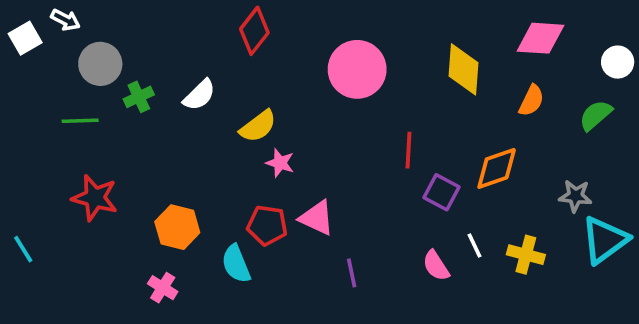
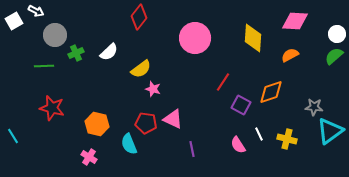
orange semicircle: (531, 101) -> (290, 55), turned -144
green semicircle: (596, 115) -> (334, 56), moved
red line: (408, 150) -> (223, 82), turned 30

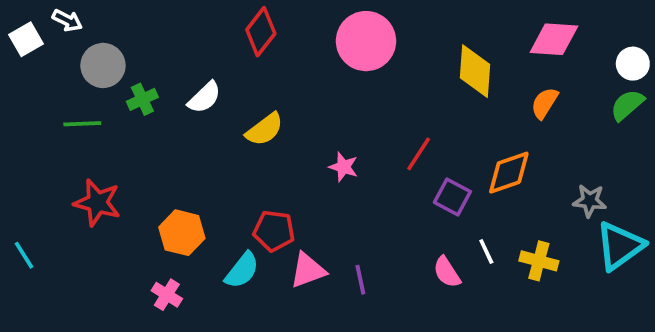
pink circle: (195, 38) -> (366, 41), moved
orange semicircle: (290, 55) -> (545, 103), turned -30
pink star: (153, 89) -> (343, 167), moved
pink triangle: (173, 119) -> (308, 270), moved, turned -45
cyan semicircle: (129, 144) -> (242, 270), turned -120

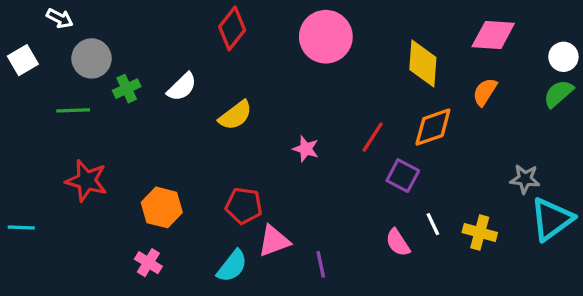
white square: (26, 39) -> (23, 60), moved
orange diamond: (509, 173) -> (433, 127), moved
cyan line: (24, 255) -> (21, 227), turned -56
cyan semicircle: (242, 270) -> (232, 266), moved
purple line: (360, 280) -> (321, 264), moved

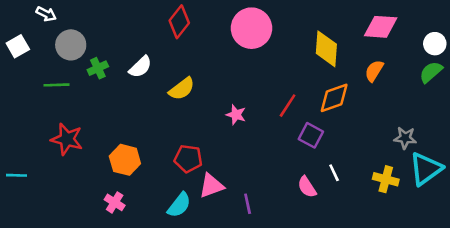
yellow cross: (480, 233) -> (386, 179), moved

